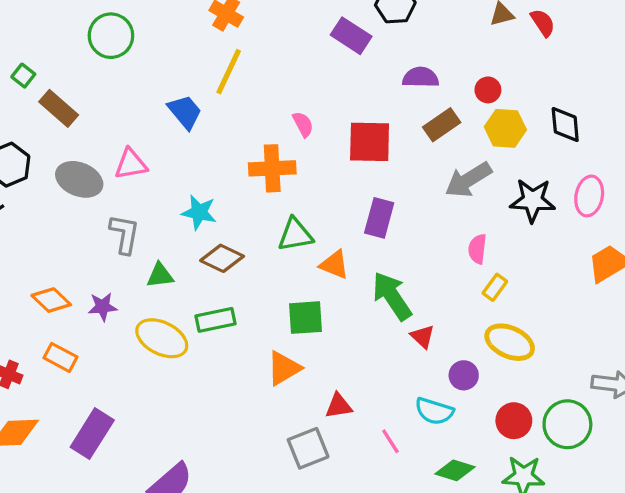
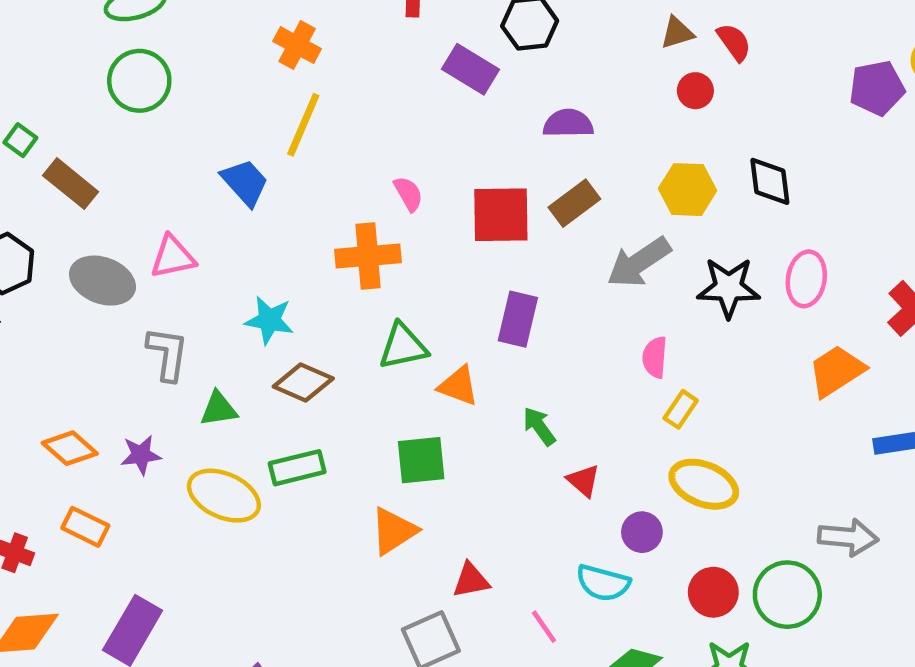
red circle: (488, 90) -> (695, 91), moved
brown rectangle: (442, 125) -> (574, 203), moved
green arrow: (392, 296) -> (539, 426), size x0.6

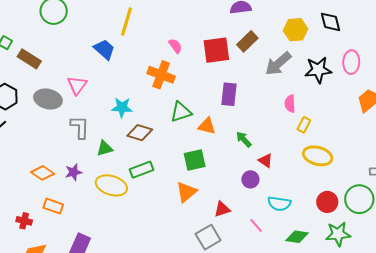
orange cross: (368, 256) -> (161, 75), turned 32
pink triangle: (173, 257) -> (77, 85), turned -35
purple circle: (642, 532) -> (250, 179), moved

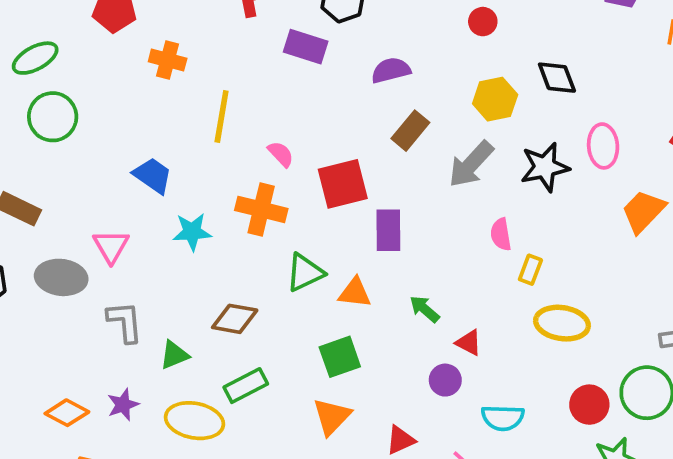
yellow line: (127, 22) -> (222, 116), moved
red square: (216, 50) -> (343, 184), moved
cyan star: (122, 107) -> (192, 232), moved

